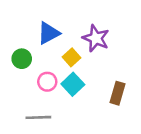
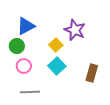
blue triangle: (49, 33) -> (26, 26), moved
pink circle: (47, 82) -> (24, 66), moved

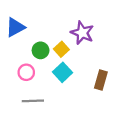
blue triangle: (26, 26) -> (15, 27), moved
green circle: (17, 46) -> (41, 50), moved

